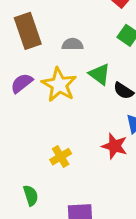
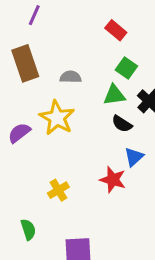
green triangle: (100, 74) -> (114, 95), moved, turned -45
purple semicircle: (22, 83) -> (19, 133), moved

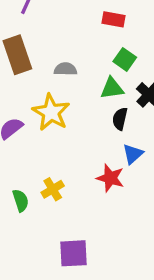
red rectangle: (116, 30) -> (114, 19), turned -30
black semicircle: (122, 124) -> (120, 119), turned 70
green semicircle: (28, 229) -> (21, 200), moved

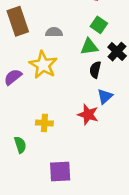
yellow cross: (53, 189) -> (44, 123), turned 35
green semicircle: (21, 200) -> (20, 145), moved

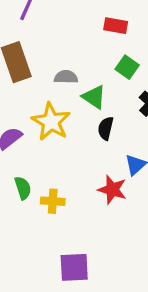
green triangle: (89, 47) -> (94, 97), moved, turned 42
black semicircle: (95, 70) -> (106, 128), moved
green semicircle: (20, 145) -> (23, 188), moved

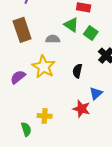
green triangle: (94, 97) -> (71, 25), moved
green semicircle: (23, 188) -> (26, 129), moved

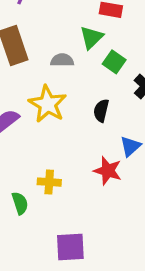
green triangle: (71, 25) -> (91, 37), turned 42
green square: (91, 33) -> (114, 62), moved

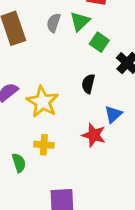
gray semicircle: (62, 60) -> (54, 23), moved, turned -72
yellow star: (48, 104) -> (42, 102), moved

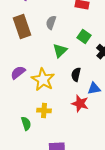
green triangle: (80, 21) -> (60, 51), moved
black semicircle: (88, 84) -> (76, 75), moved
blue triangle: (113, 114) -> (94, 89), turned 32

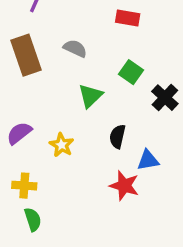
gray semicircle: (51, 23) -> (75, 48), turned 96
yellow star: (43, 80) -> (62, 145), size x0.6
yellow cross: (44, 111) -> (24, 186), moved

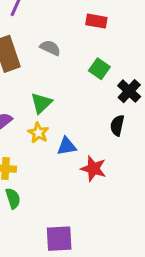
green triangle: (90, 96) -> (41, 103), moved
black semicircle: (117, 136) -> (117, 125), moved
blue triangle: (148, 160) -> (67, 146), moved

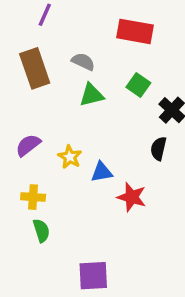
red rectangle: (96, 21) -> (135, 31), size x1.5
green triangle: (41, 103) -> (92, 95), moved, turned 30

